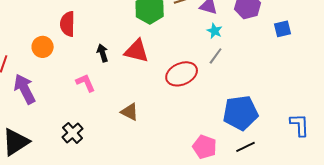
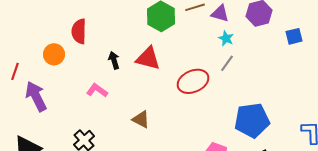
pink L-shape: (86, 83) -> (97, 90), turned -30

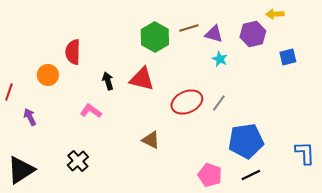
gray line: (227, 63) -> (219, 103), moved
purple arrow: (36, 96) -> (30, 117), size x0.6
brown triangle: (141, 119) -> (151, 140), moved

